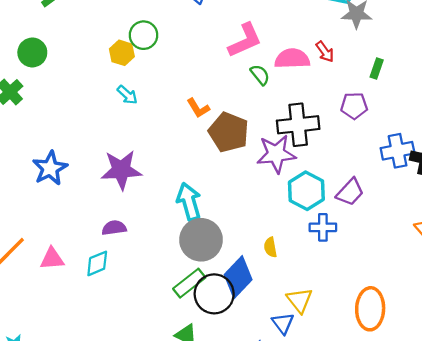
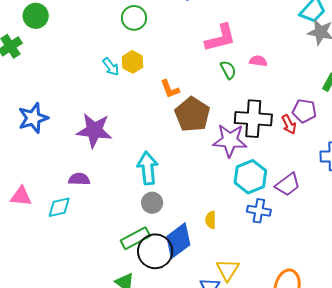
red arrow: (325, 52) -> (289, 124), moved
yellow hexagon: (122, 53) -> (132, 62), moved
pink semicircle: (292, 59) -> (258, 61), size x0.6
gray circle: (201, 240) -> (152, 203), size x0.6

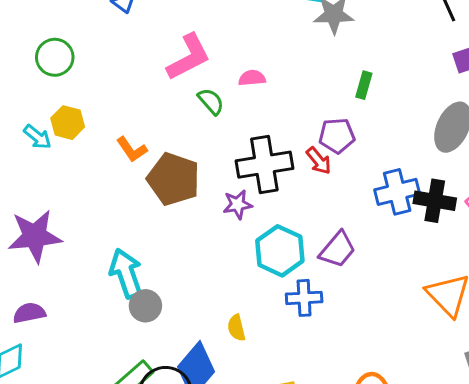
purple star: (230, 140) -> (238, 204), size x0.6
gray circle: (152, 203) -> (145, 306), moved

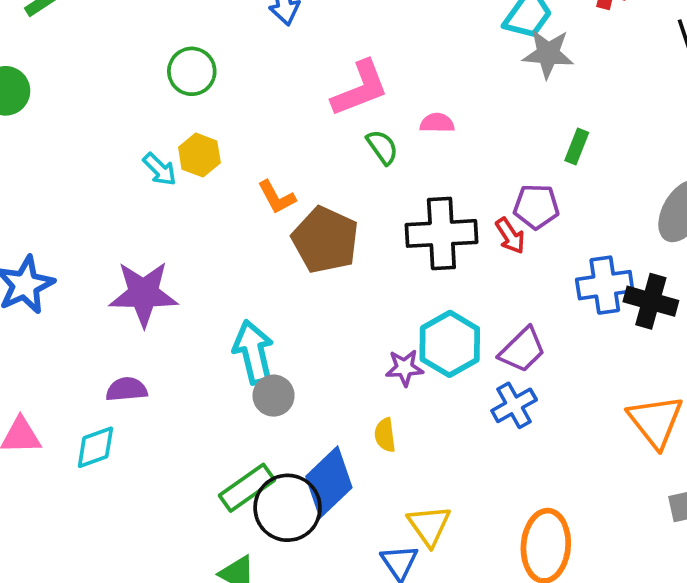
purple star: (238, 204) -> (404, 368), moved
blue cross: (304, 298) -> (514, 405), moved, turned -32

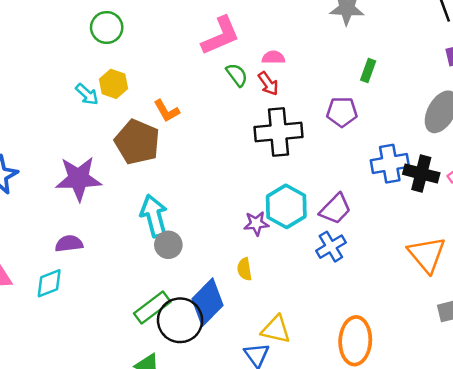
red arrow: (510, 236) -> (268, 84), moved
brown pentagon: (325, 240) -> (137, 142), moved
yellow triangle: (429, 526) -> (276, 329), turned -40

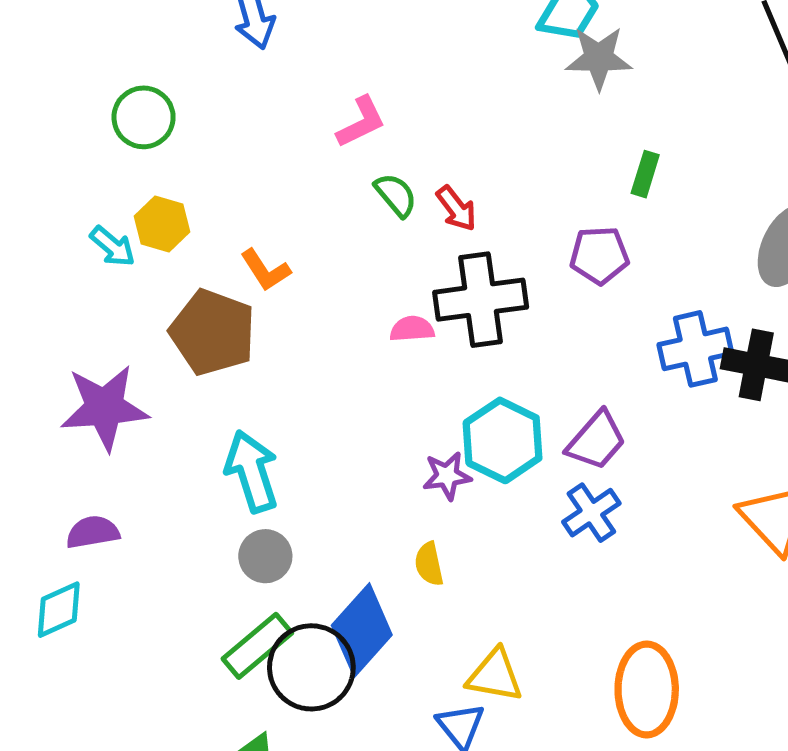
pink L-shape: (221, 36) -> (361, 122), size x0.7
pink semicircle: (273, 57) -> (412, 329), moved
gray circle: (168, 245) -> (265, 556), moved

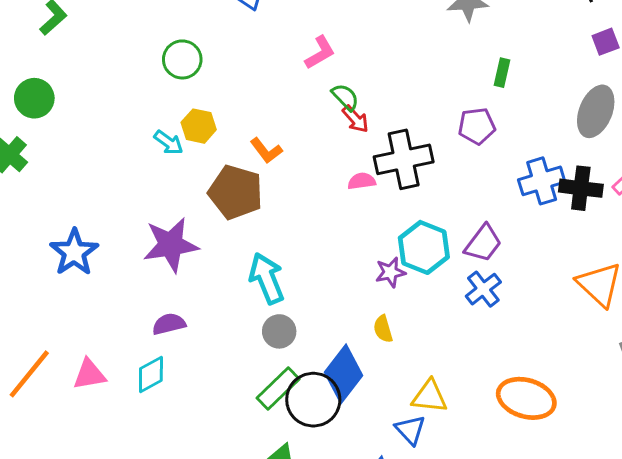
red arrow: (456, 208) -> (355, 119), moved
orange ellipse: (647, 689) -> (526, 398), turned -70

